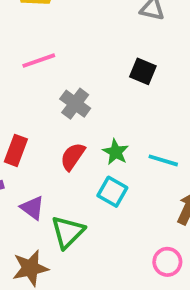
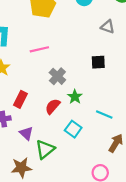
black square: (143, 71) -> (98, 62), turned -32
green star: (116, 152) -> (75, 97), moved

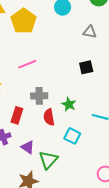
gray cross: (57, 76) -> (39, 96), moved, turned -35
red semicircle: (53, 106) -> (49, 117), turned -42

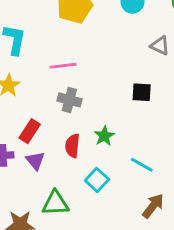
gray cross: (39, 96) -> (69, 100), moved
purple triangle: (28, 147) -> (35, 161), moved
green triangle: (48, 160) -> (55, 203), turned 30

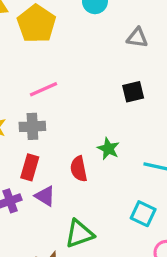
gray cross: (69, 100) -> (32, 126), moved
cyan square: (97, 180) -> (143, 214), moved

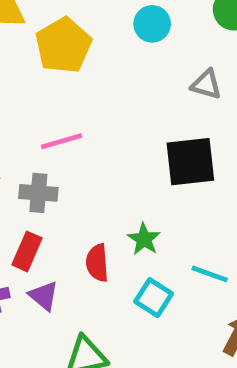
black square: (133, 92) -> (190, 162), size x1.6
cyan square: (143, 214) -> (154, 298), moved

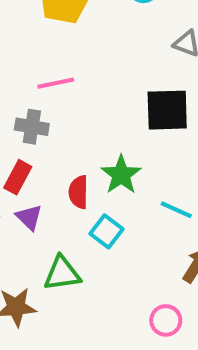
green star: (144, 239) -> (121, 175), size x1.4
cyan square: (154, 298) -> (106, 231), moved

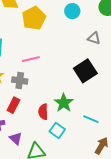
black square: (167, 110) -> (85, 71), turned -30
purple triangle: (29, 217) -> (16, 138), moved

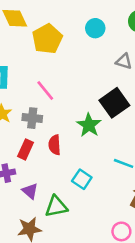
pink line: (31, 59) -> (45, 91), turned 66
green star: (64, 103) -> (89, 125), moved
red semicircle: (43, 112) -> (55, 145), moved

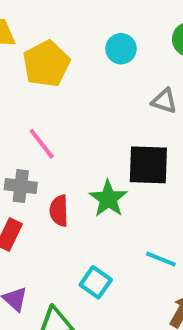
black square: (114, 103) -> (148, 165), turned 36
red semicircle: (55, 145) -> (59, 211), moved

